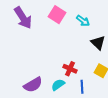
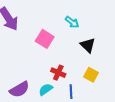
pink square: (57, 15) -> (45, 39), moved

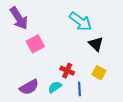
cyan arrow: (72, 22) -> (80, 21), size x1.6
pink square: (45, 39) -> (35, 44), moved, turned 30

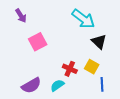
purple arrow: (19, 18) -> (21, 16), size x0.6
yellow square: (99, 73) -> (92, 67), moved
blue line: (79, 89) -> (102, 84), moved

